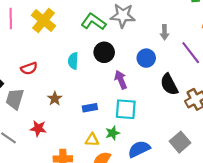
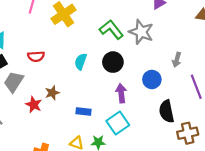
cyan square: (126, 109) -> (118, 123), turned 35
red star: (38, 128) -> (34, 105), moved

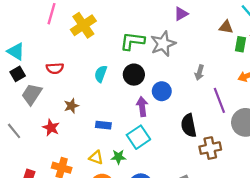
green L-shape: (111, 30) -> (132, 41), turned -45
gray star: (141, 32) -> (163, 44), turned 30
blue circle: (152, 79) -> (162, 91), moved
red star: (34, 105) -> (51, 128), moved

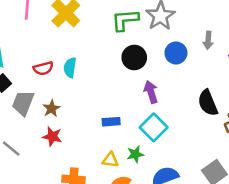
cyan semicircle: (101, 74) -> (70, 68), moved
blue circle: (162, 91) -> (176, 53), moved
brown star: (71, 106) -> (51, 108), moved

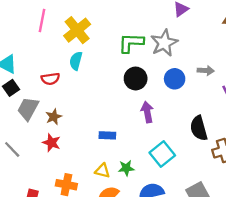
gray arrow: (208, 40) -> (206, 71), turned -98
cyan semicircle: (70, 68) -> (76, 61), moved
cyan square: (154, 127) -> (162, 154), moved

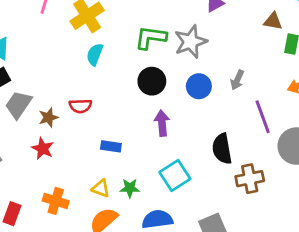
cyan semicircle: (76, 61) -> (95, 54), moved
gray arrow: (206, 71) -> (237, 80), turned 105
red semicircle: (50, 79) -> (80, 106), moved

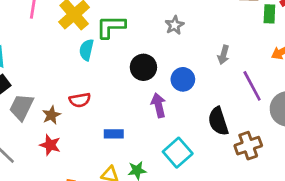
green L-shape: (151, 38) -> (111, 27), moved
gray star: (191, 42) -> (175, 25), size x0.6
blue circle: (199, 86) -> (183, 79), moved

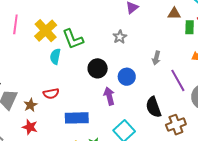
green L-shape: (111, 27) -> (73, 39), turned -110
blue rectangle: (114, 134) -> (77, 118), size x1.6

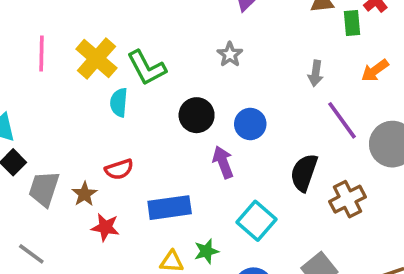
gray arrow: (156, 58) -> (316, 73), moved
black semicircle: (153, 107) -> (304, 173), turned 45
red star: (30, 127) -> (105, 227), moved

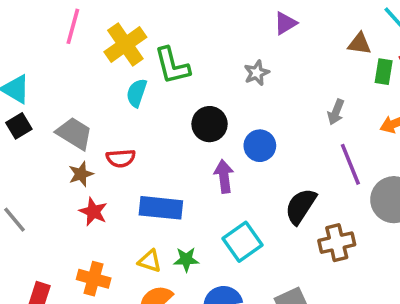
gray trapezoid: (44, 189) -> (74, 133), moved, turned 90

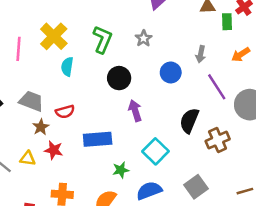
pink line: (73, 26) -> (18, 49), moved
green L-shape: (172, 66) -> (102, 39), moved, turned -132
blue circle: (260, 146) -> (171, 72), moved
yellow triangle: (150, 261) -> (28, 158), moved

